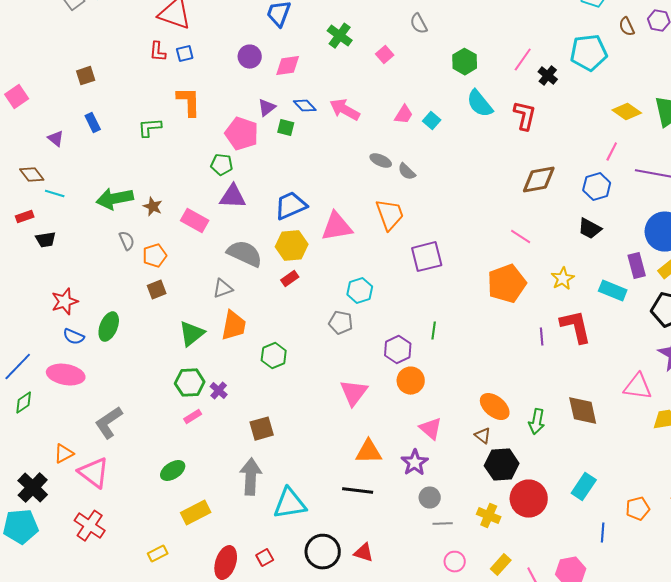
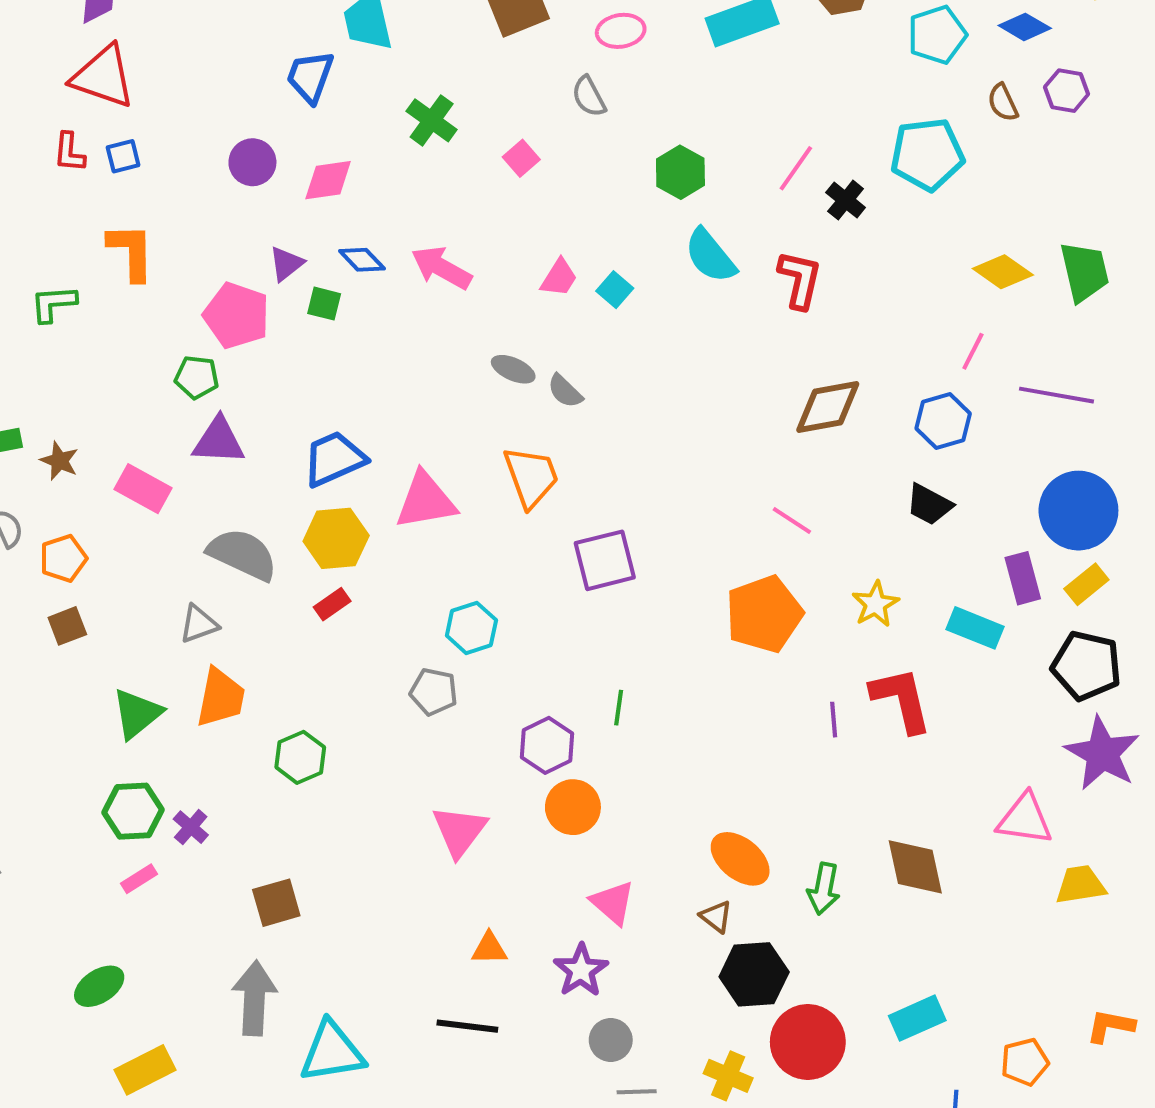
orange triangle: (369, 452) -> (489, 948), size x0.7
cyan rectangle: (584, 487) -> (917, 1018), turned 32

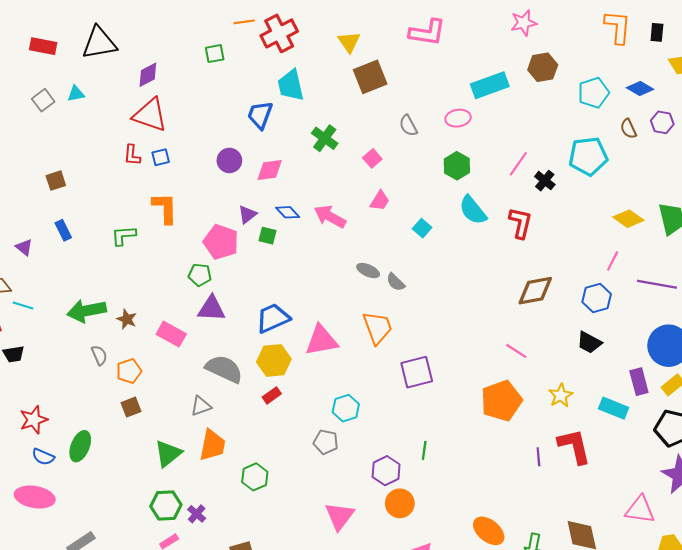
pink ellipse: (621, 31) -> (458, 118), moved
pink trapezoid: (559, 278) -> (380, 201), moved

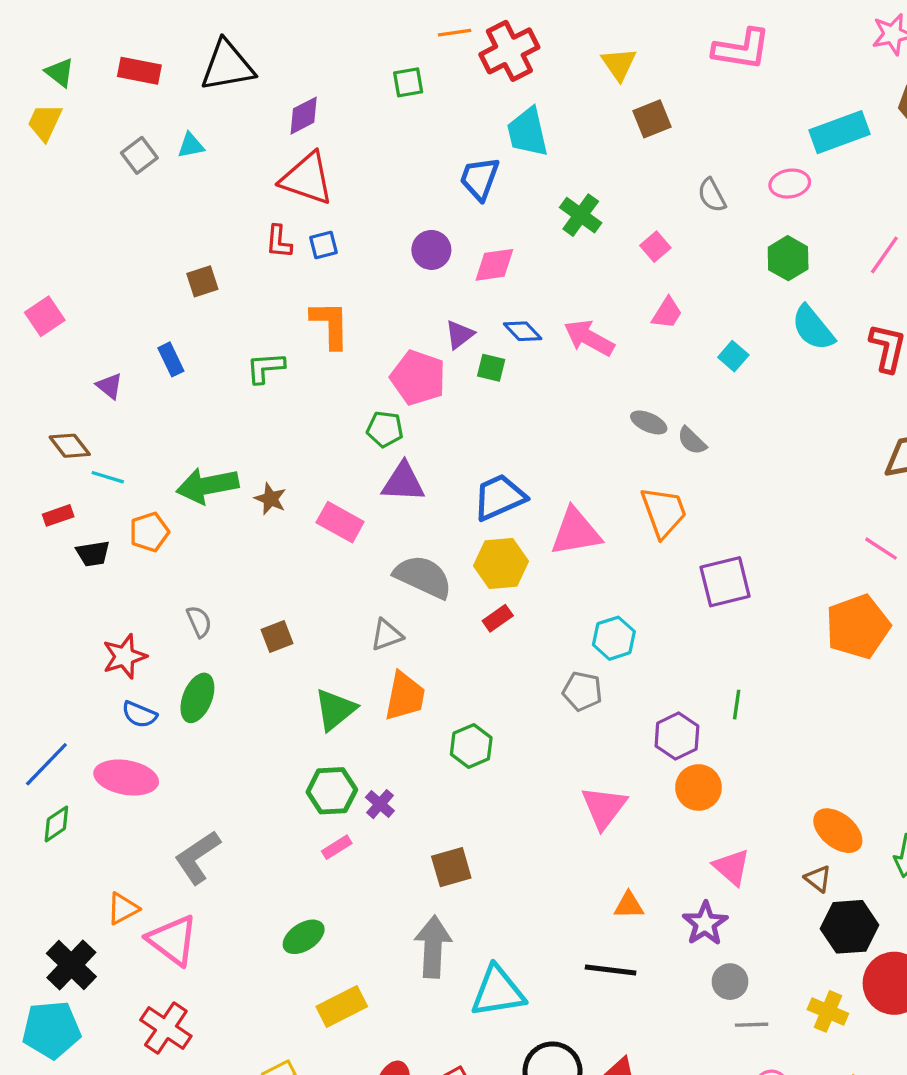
brown square: (370, 77) -> (652, 119), size x0.7
brown square: (56, 181) -> (202, 281), moved
gray semicircle: (99, 355) -> (199, 622), moved
orange pentagon: (129, 371) -> (149, 532), moved

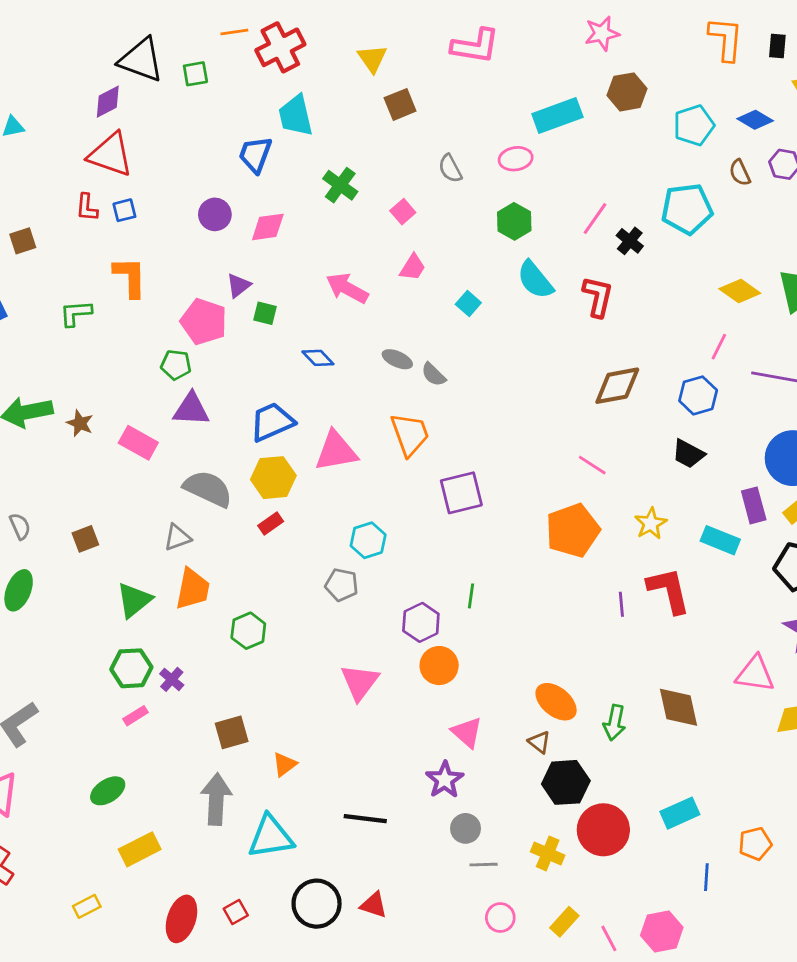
black triangle: (227, 66) -> (141, 60), moved, turned 30
blue diamond: (523, 331) -> (318, 358), moved
orange triangle: (629, 905) -> (285, 764), moved, turned -36

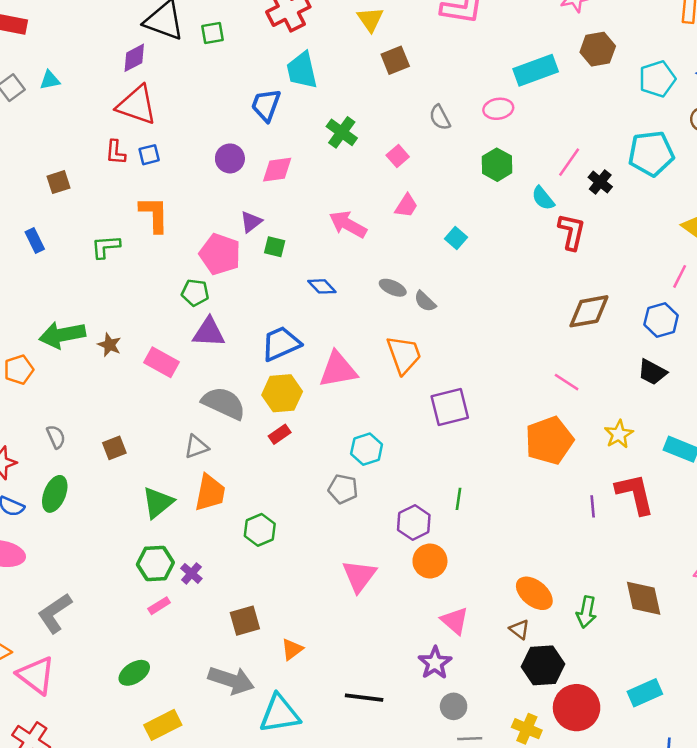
cyan semicircle: (535, 280) -> (543, 198), moved, size x0.7
gray arrow: (216, 799) -> (231, 680), turned 105

